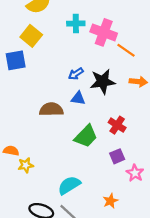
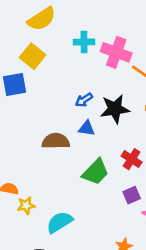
cyan semicircle: (69, 185) -> (60, 222), moved

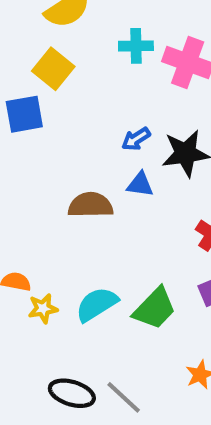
green trapezoid: (96, 172) -> (155, 308), moved
cyan semicircle: (60, 222) -> (97, 304), moved

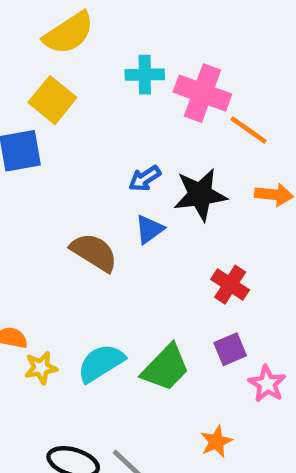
blue triangle: (140, 184) -> (149, 229), turned -44
brown semicircle: (90, 205) -> (94, 252), turned 33

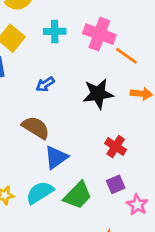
cyan cross: (145, 75) -> (55, 31), moved
blue arrow: (145, 178) -> (45, 84), moved
blue triangle: (149, 229) -> (56, 157), moved, size x1.4

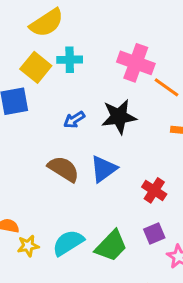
cyan cross: (55, 31) -> (70, 60), moved
black star: (98, 94) -> (119, 117), moved
blue triangle: (56, 157) -> (103, 169), moved

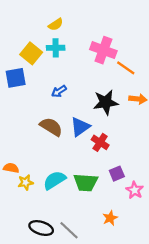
yellow semicircle: (47, 23) -> (56, 24), moved, size x0.6
black star: (119, 117) -> (106, 102), moved
red cross: (154, 190) -> (100, 142), moved
green trapezoid: (111, 246) -> (86, 182), turned 50

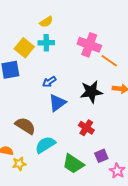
brown semicircle: (51, 127) -> (25, 126), moved
blue triangle: (80, 127) -> (57, 103), moved
cyan semicircle: (55, 180) -> (45, 145), moved
green trapezoid: (86, 182) -> (73, 164), turned 30

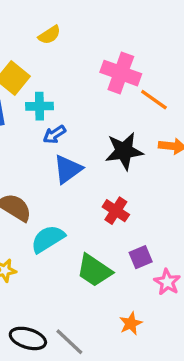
cyan cross: (46, 43) -> (40, 106), moved

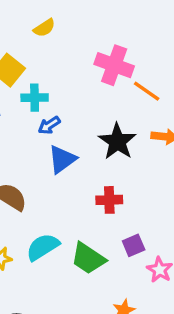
black star: (124, 151) -> (117, 141), turned -30
red cross: (116, 211) -> (109, 200), turned -35
cyan semicircle: (48, 239) -> (43, 247), moved

